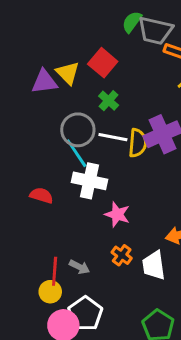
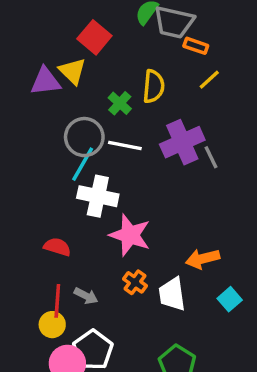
red square: (103, 63) -> (94, 37), moved
yellow semicircle: (138, 143) -> (154, 86), moved
cyan line: (76, 153) -> (83, 164), turned 64
red semicircle: (41, 195) -> (57, 247), moved
pink star: (117, 214) -> (130, 235), size x1.4

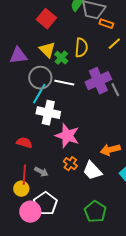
yellow triangle: (72, 71) -> (47, 50), moved
purple triangle: (45, 81) -> (18, 56), moved
white trapezoid: (172, 294) -> (92, 171), turned -35

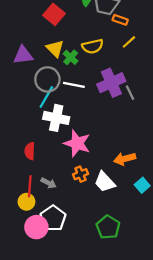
yellow semicircle: (81, 48) -> (93, 46), turned 72
red semicircle: (24, 143) -> (30, 151), turned -105
orange cross: (70, 164) -> (80, 174), turned 32

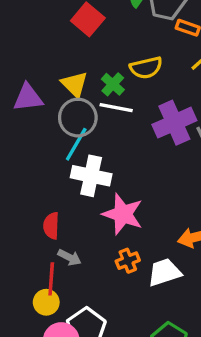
yellow triangle: (55, 49) -> (75, 84), moved
purple triangle: (23, 55) -> (28, 98), moved
white line: (74, 85) -> (116, 108), moved
white trapezoid: (105, 182) -> (164, 272), turned 115
gray arrow: (49, 183) -> (70, 257), moved

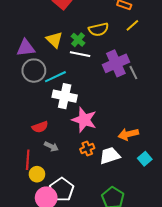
gray circle: (78, 118) -> (34, 71), moved
cyan line: (76, 144) -> (55, 77), turned 35
red semicircle: (51, 226) -> (40, 127), turned -112
red line: (51, 279) -> (28, 160), moved

